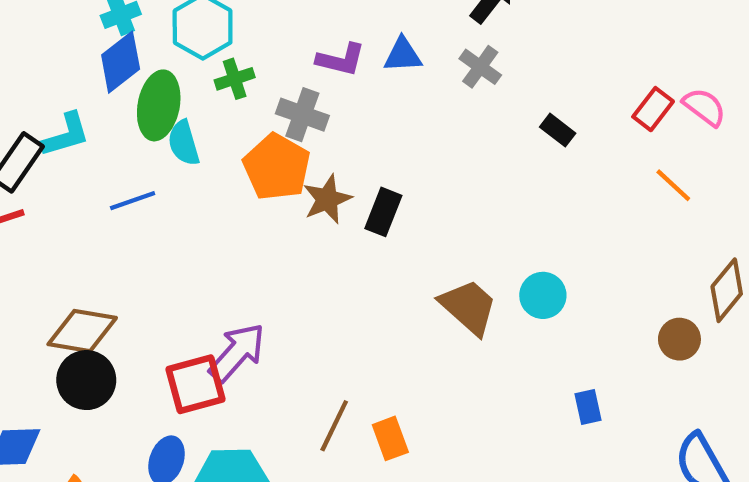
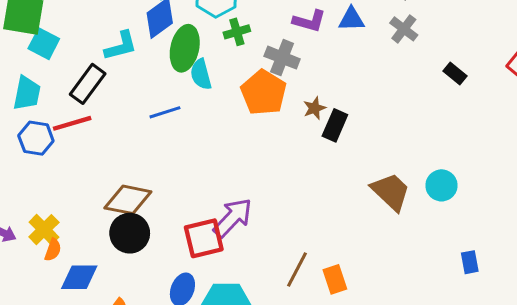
cyan L-shape: (66, 135) -> (121, 46), moved
brown star: (327, 199) -> (314, 108), moved, size x0.7

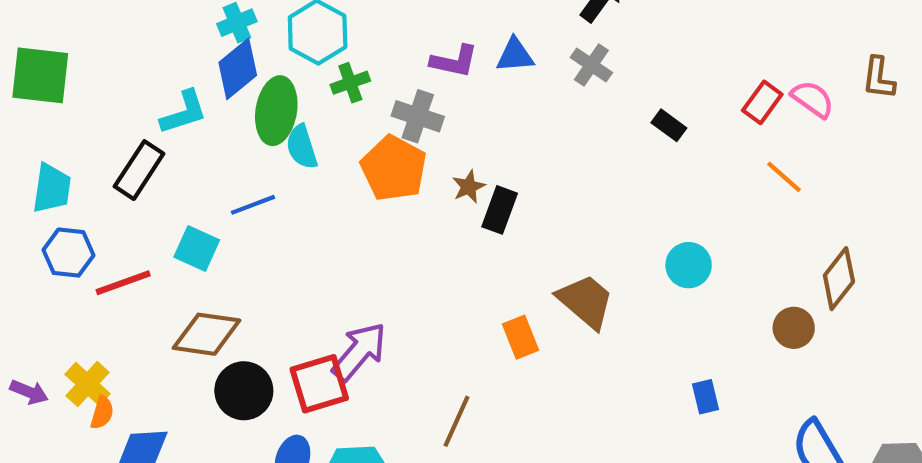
cyan square: (44, 44) -> (197, 248), moved
red line: (72, 123) -> (123, 283), moved
cyan circle: (441, 185) -> (689, 265), moved
black circle: (130, 233) -> (244, 391), moved
orange rectangle: (335, 279) -> (521, 337), moved

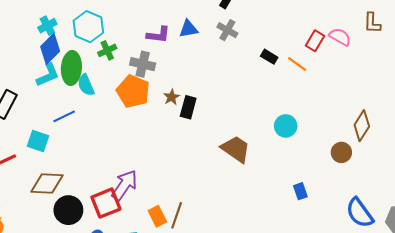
cyan L-shape: (184, 112) -> (48, 75), moved
orange line: (784, 177) -> (297, 64), moved
orange rectangle: (521, 337) -> (157, 216), moved

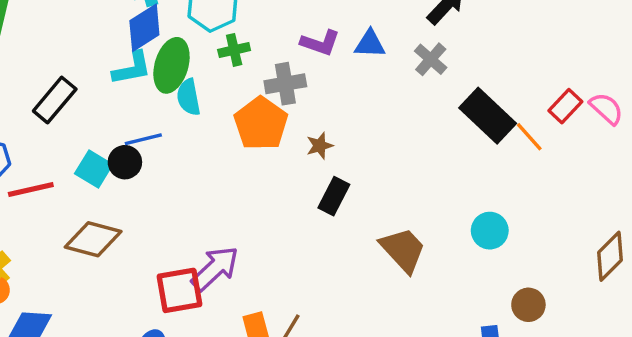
black rectangle: (269, 57) -> (488, 116), size x2.0
gray cross: (143, 64) -> (285, 84), turned -35
black rectangle: (188, 107) -> (334, 196), moved
brown circle: (341, 152) -> (528, 305), moved
black circle: (68, 210) -> (125, 162), moved, size x0.7

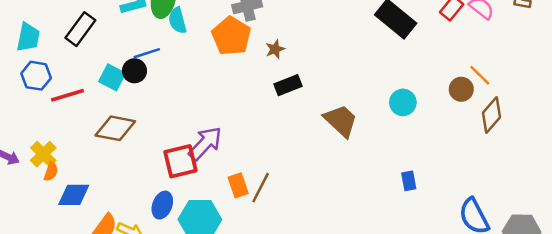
orange line: (529, 137) -> (480, 75), moved
black rectangle: (334, 196) -> (288, 85), turned 45
brown circle: (528, 305) -> (461, 89), moved

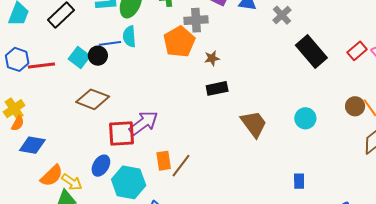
cyan semicircle: (178, 20) -> (129, 36), moved
blue hexagon: (36, 76) -> (17, 59), moved
brown circle: (461, 89) -> (355, 106), moved
brown diamond: (115, 128) -> (93, 99), moved

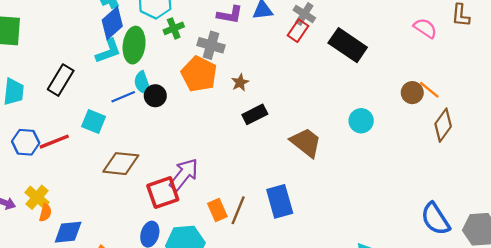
gray cross: (196, 20) -> (211, 45), turned 35
red rectangle: (357, 51) -> (298, 31), moved
black circle: (98, 56) -> (155, 96), moved
blue rectangle: (299, 181) -> (280, 201), moved, size x1.8

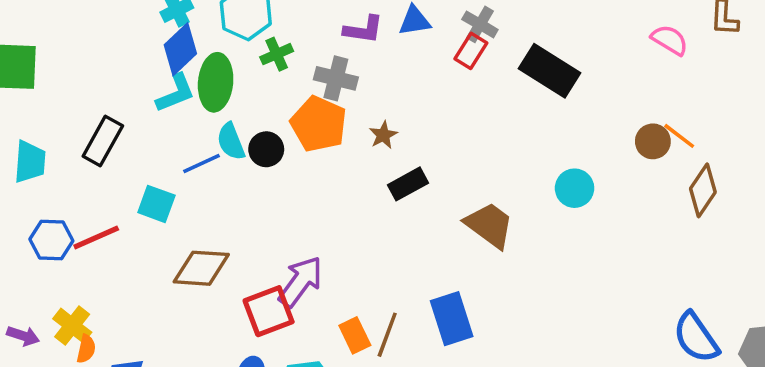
black circle: (155, 96) -> (266, 149), moved

